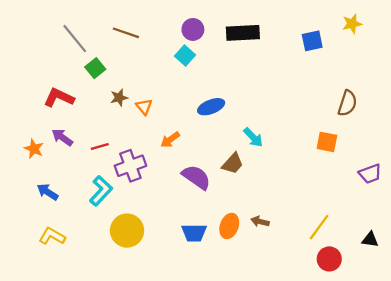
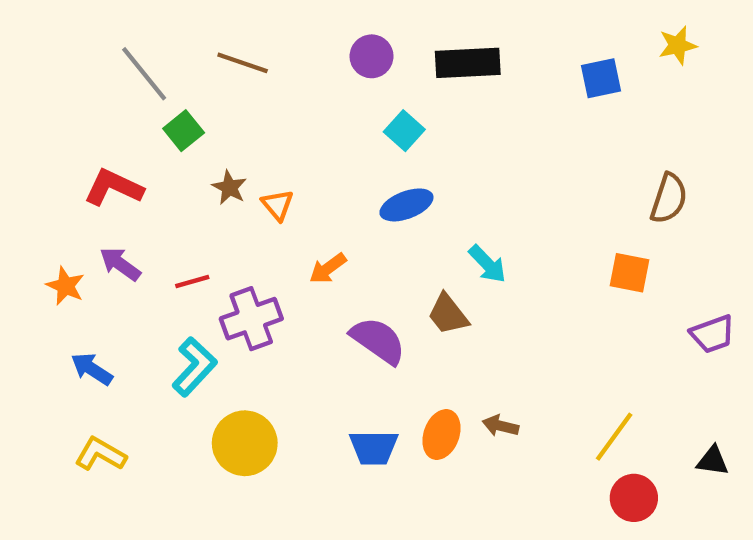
cyan square: (185, 56) -> (404, 131), moved
brown star: (119, 98) -> (229, 187), turned -30
brown trapezoid: (233, 164) -> (448, 314), turned 100

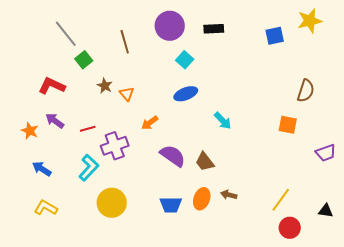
yellow star: (678, 45) -> (310, 21), size x1.4
purple circle: (372, 56) -> (170, 26), size x1.5
brown line: (243, 63) -> (125, 42), moved, turned 55
black rectangle: (468, 63) -> (214, 29), size x0.7
brown trapezoid: (448, 314) -> (205, 162), moved

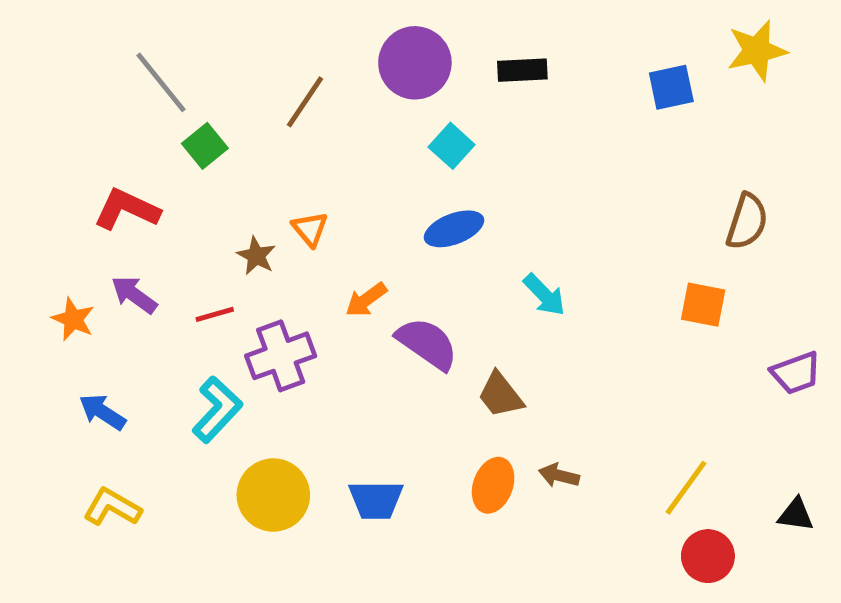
brown line: (125, 42) -> (305, 102), turned 50
brown star: (105, 86) -> (256, 256), moved
purple semicircle: (173, 156) -> (427, 344), moved
blue trapezoid: (171, 205) -> (376, 500), moved

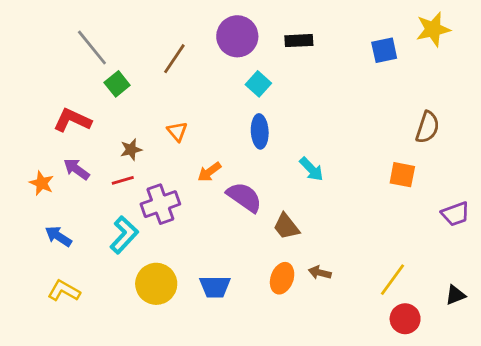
blue ellipse: (454, 229) -> (260, 131), turned -72
brown star: (256, 256) -> (131, 150), moved, turned 30
black triangle: (796, 515) -> (455, 295), turned -30

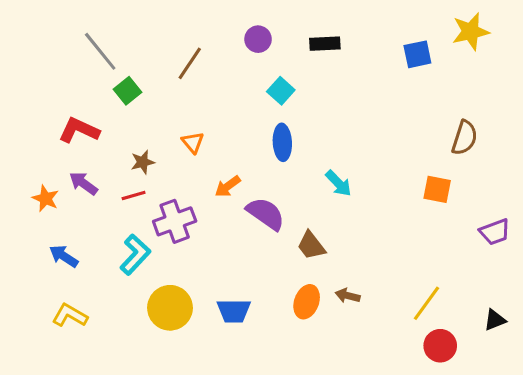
purple circle: (237, 36) -> (258, 39), size x0.6

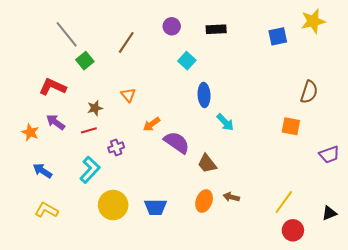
blue ellipse: (282, 142) -> (204, 95), moved
purple cross: (175, 221) -> (116, 147), size x0.6

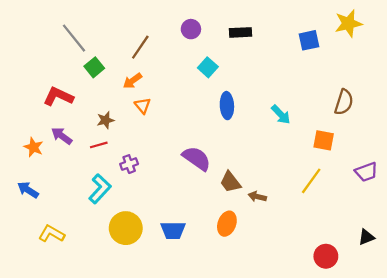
cyan arrow: (225, 122) -> (281, 115), moved
orange arrow: (151, 124) -> (132, 81), moved
blue arrow: (42, 171) -> (28, 190), moved
brown arrow: (231, 197) -> (257, 197), moved
yellow line: (284, 202) -> (311, 181), moved

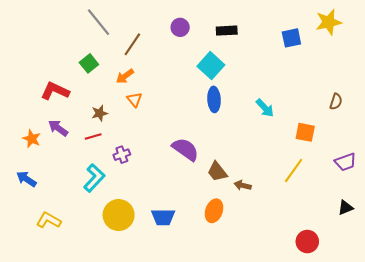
gray line: (74, 38) -> (98, 22), moved
cyan square: (208, 67) -> (211, 66), moved, size x1.4
brown semicircle: (344, 102) -> (336, 102), moved, size x0.7
black triangle: (366, 237) -> (345, 208), moved

